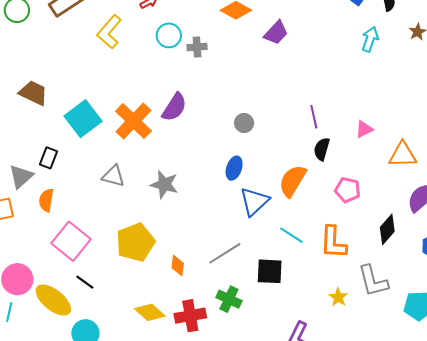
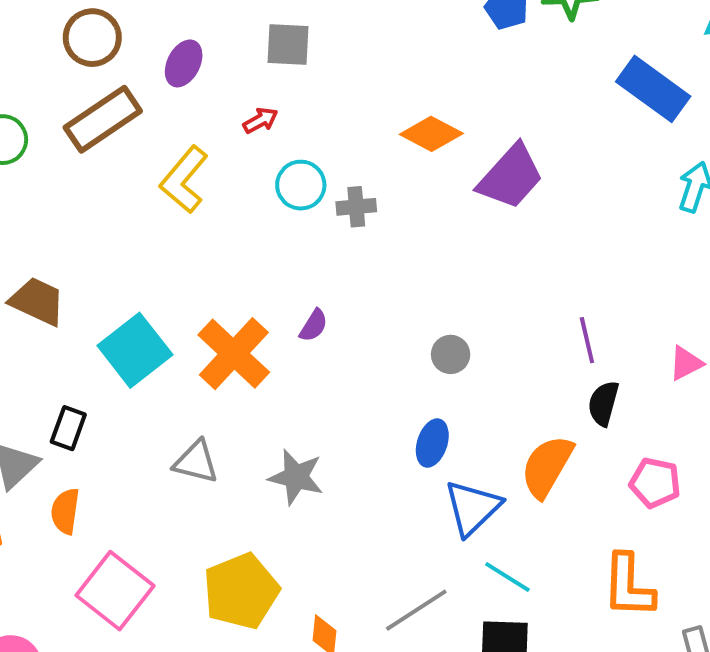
purple trapezoid: (276, 33) -> (511, 177), size x1.4
purple semicircle: (174, 107) -> (314, 326), size x0.6
cyan line: (291, 235) -> (507, 577), moved

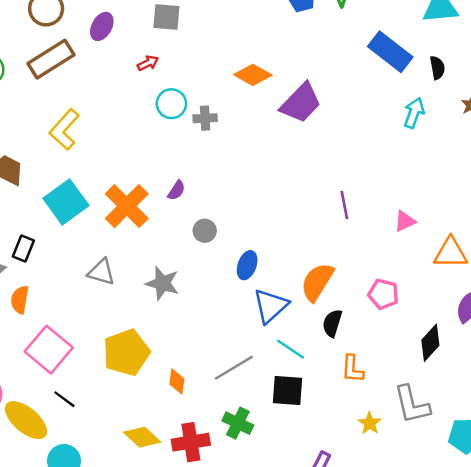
yellow L-shape: (184, 180) -> (64, 130), moved
gray circle: (451, 354) -> (205, 231), moved
black semicircle: (603, 403) -> (332, 323), moved
orange L-shape: (628, 586) -> (352, 369), moved, size x0.7

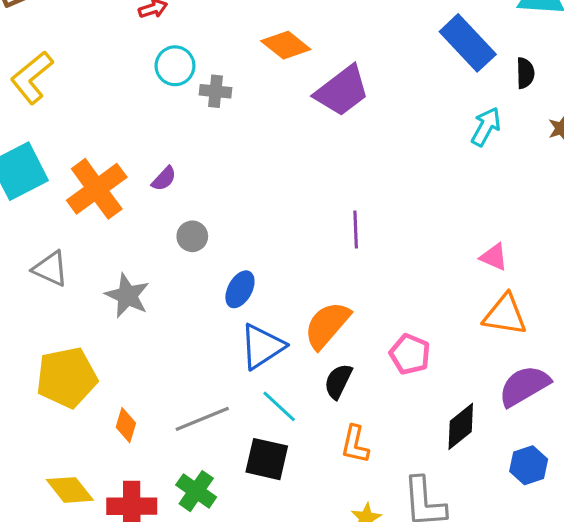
purple line: (344, 205) -> (356, 229), moved
pink triangle: (405, 221) -> (494, 257), moved, turned 40

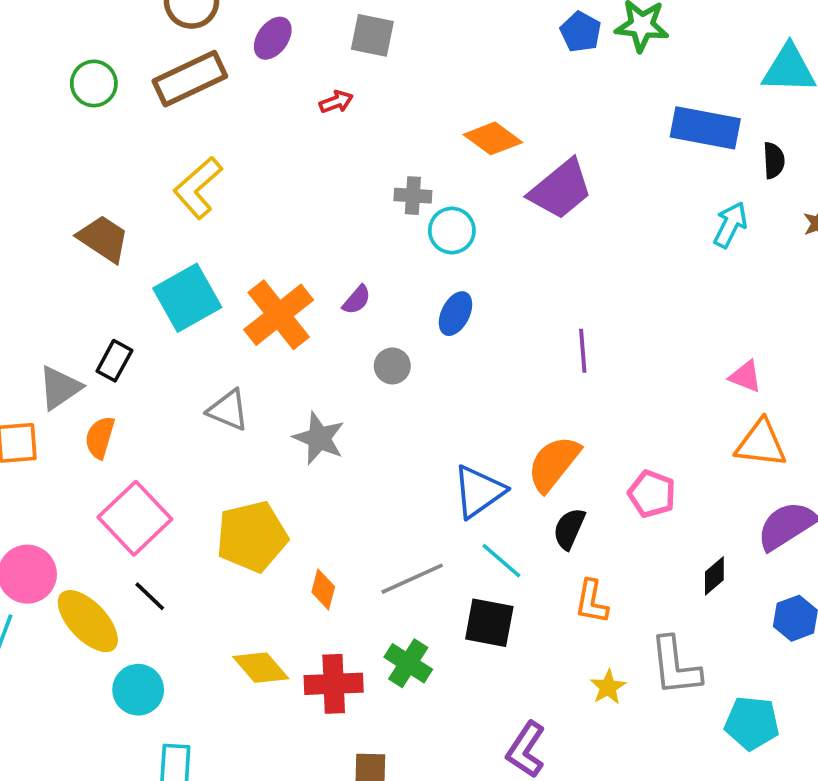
blue rectangle: (468, 43) -> (705, 128), turned -34
cyan circle: (175, 66) -> (452, 231), moved
blue ellipse: (240, 289) -> (455, 314), moved
black diamond: (461, 426) -> (714, 576), size x0.7

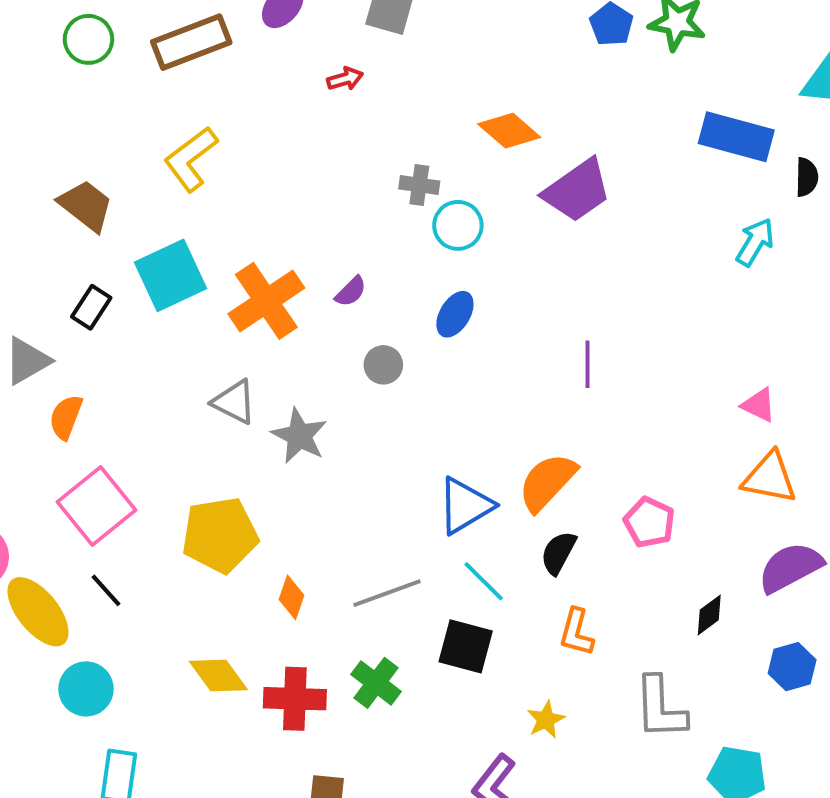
black rectangle: (114, 361) -> (91, 307), moved
gray triangle: (228, 410) -> (234, 402), moved
yellow star: (608, 687) -> (546, 720), moved

